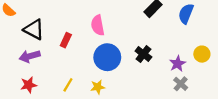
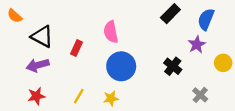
black cross: (143, 54) -> (173, 66), moved
purple star: (177, 64) -> (197, 45), moved

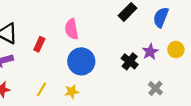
purple star: (197, 45) -> (150, 52), moved
yellow circle: (223, 63) -> (176, 50), moved

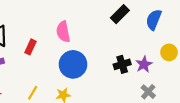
purple star: (150, 52) -> (144, 64), moved
black cross: (130, 61) -> (122, 64), turned 35

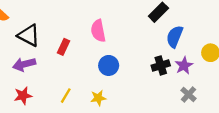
blue semicircle: (154, 20) -> (175, 37), moved
blue circle: (73, 64) -> (109, 65), size x0.7

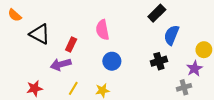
purple arrow: (24, 64) -> (61, 64), moved
purple star: (184, 65) -> (194, 69), moved
gray cross: (189, 94) -> (184, 87), turned 32

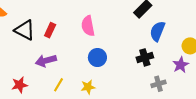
red rectangle: (71, 44) -> (50, 30), moved
gray cross: (184, 87) -> (158, 84), moved

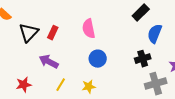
black triangle: (25, 30) -> (29, 33), turned 45
purple arrow: (46, 61) -> (49, 62), turned 42
gray cross: (158, 84) -> (156, 84), size x1.5

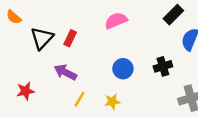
pink semicircle: (89, 29) -> (116, 21), moved, turned 78
black cross: (143, 59) -> (163, 66), moved
red star: (24, 85) -> (25, 91), moved

